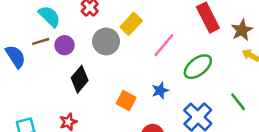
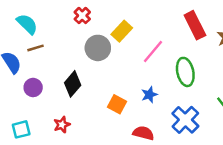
cyan semicircle: (49, 16) -> (27, 24), moved
purple circle: (65, 45) -> (33, 87), moved
green ellipse: (198, 67) -> (185, 72), turned -64

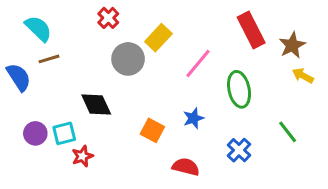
black diamond: (73, 84) -> (96, 105), turned -65
purple circle: (33, 87) -> (35, 133), moved
blue cross: (185, 120) -> (239, 150), size x0.7
cyan square: (21, 129) -> (64, 133), moved

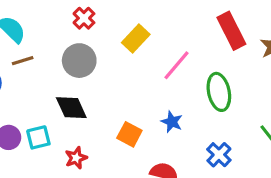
gray circle: (128, 59) -> (79, 61), moved
blue star: (193, 118) -> (172, 122), turned -30
red star: (82, 156) -> (76, 158), moved

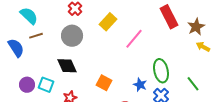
green ellipse: (219, 92) -> (161, 71), moved
blue star: (172, 122) -> (140, 85), moved
cyan square: (38, 137) -> (46, 85), turned 35

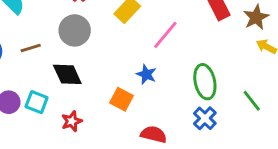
brown line: (36, 36) -> (31, 48), moved
blue star: (140, 85) -> (146, 74), moved

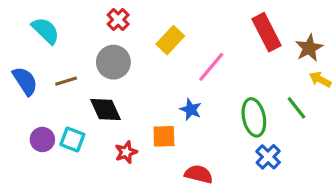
orange square: (121, 99) -> (164, 136), turned -30
green line: (252, 101) -> (297, 108), moved
blue cross: (205, 118) -> (268, 157), moved
red star: (72, 121) -> (126, 152), moved

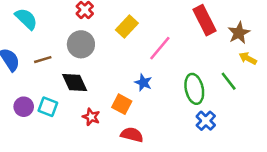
orange square: (164, 136) -> (122, 104), turned 30
red star: (126, 152) -> (91, 117), turned -30
red semicircle: (199, 174) -> (132, 135), moved

